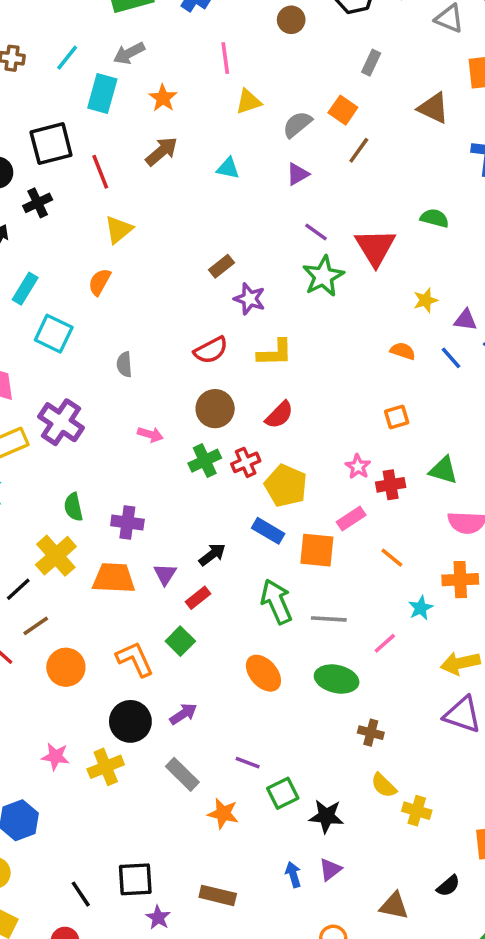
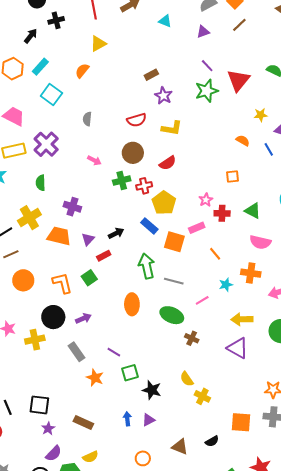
green semicircle: (73, 507) -> (41, 183), moved
orange ellipse: (263, 673) -> (132, 304), turned 30
brown cross: (371, 733) -> (192, 338), moved

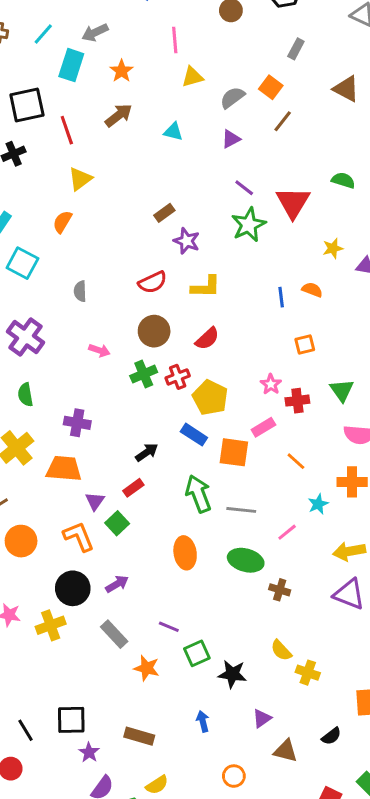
blue line: (269, 149) -> (281, 297), moved, turned 32
green triangle: (253, 211) -> (342, 390), turned 36
purple triangle: (88, 239) -> (95, 501), moved
purple triangle: (148, 420) -> (262, 718), moved

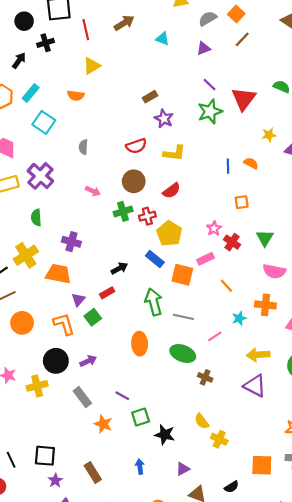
orange semicircle: (62, 222) -> (76, 96), turned -119
red cross: (297, 401) -> (232, 242), turned 35
brown rectangle: (139, 736) -> (93, 473), turned 36

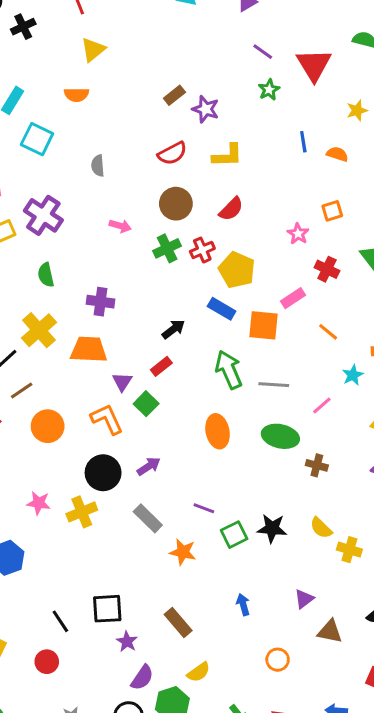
brown rectangle: (150, 97) -> (174, 95), moved
green star: (210, 112) -> (269, 90), size x0.6
blue line: (228, 166) -> (303, 142), moved
pink star: (214, 228) -> (298, 234), moved
black star: (165, 435) -> (272, 528), moved

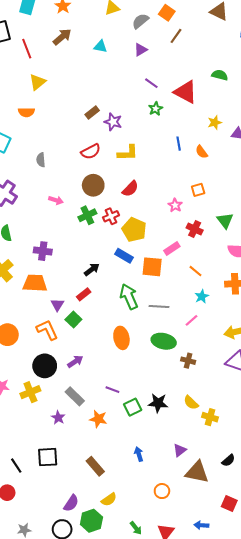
red triangle: (314, 65) -> (186, 92), turned -30
orange semicircle: (337, 154) -> (202, 152), turned -144
cyan star: (353, 375) -> (202, 296), moved
brown triangle: (330, 631) -> (197, 472), size x1.4
purple star: (127, 641) -> (58, 418), moved

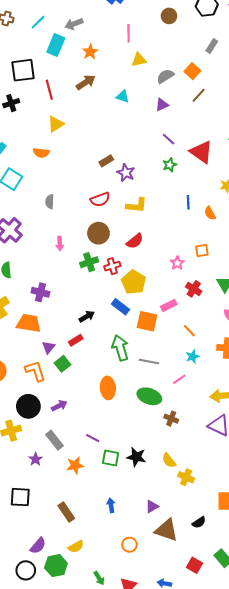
pink arrow: (56, 200) -> (60, 243), turned 64
green square: (133, 407) -> (111, 458), turned 30
orange star: (98, 419) -> (75, 465), turned -30

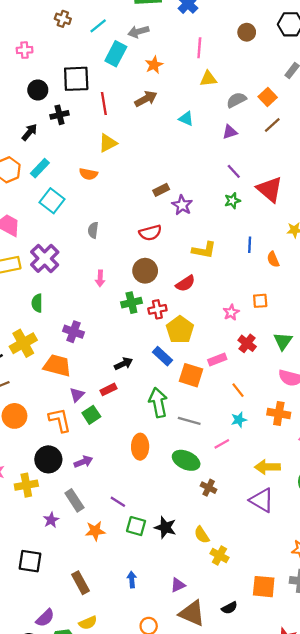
yellow L-shape: (137, 205) -> (204, 250), moved

